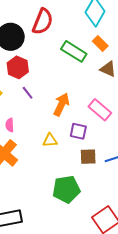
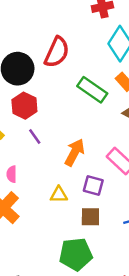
brown square: (88, 157) -> (90, 217), moved

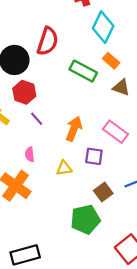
pink semicircle: (12, 174) -> (30, 154), moved
brown square: (90, 217) -> (103, 192), moved, turned -30

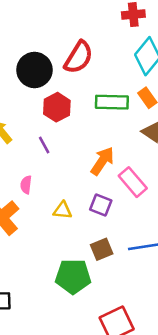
green rectangle: (83, 71) -> (112, 102), turned -40
red hexagon: (24, 92) -> (57, 107), moved
orange arrow: (74, 129) -> (102, 161), moved

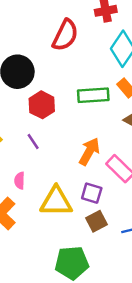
red semicircle: (79, 57) -> (65, 35), moved
yellow triangle: (63, 210) -> (56, 202), size x1.8
brown square: (102, 249) -> (96, 221), moved

